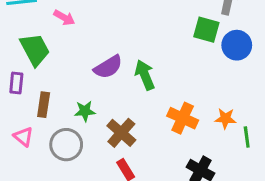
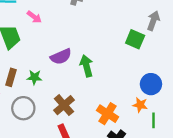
blue circle: (237, 45) -> (151, 84), moved
green star: (85, 111) -> (34, 77), moved
orange cross: (183, 118) -> (108, 114), moved

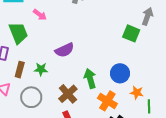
green arrow: (86, 66) -> (90, 79), moved
blue circle: (151, 84) -> (120, 73), moved

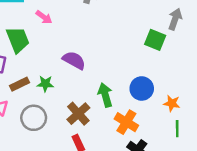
purple semicircle: (65, 50) -> (74, 60), turned -126
brown rectangle: (20, 70) -> (19, 84), turned 49
orange star: (137, 93) -> (172, 103), moved

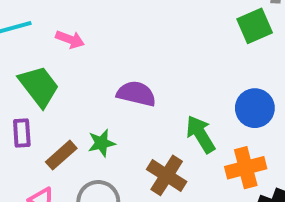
green square: (155, 40) -> (255, 26), turned -30
orange cross: (126, 122) -> (246, 168), turned -30

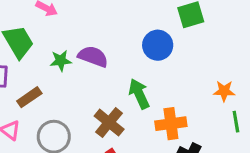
blue circle: (255, 108) -> (158, 45), moved
green star: (102, 143) -> (61, 61), moved

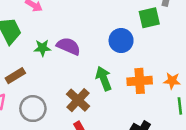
orange cross: (171, 124) -> (140, 81), moved

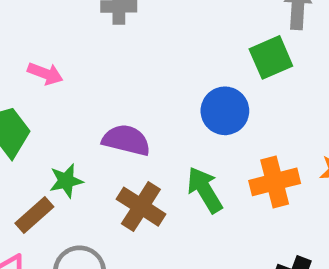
green star: (42, 48) -> (66, 181), moved
brown cross: (78, 100) -> (141, 207), moved

